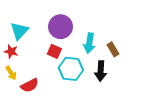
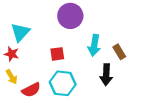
purple circle: (61, 27) -> (70, 16), moved
red square: (54, 51) -> (57, 54), turned -32
cyan hexagon: (71, 69) -> (63, 83), moved

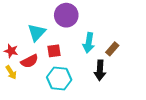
cyan triangle: (20, 32) -> (37, 33), moved
brown rectangle: (119, 52) -> (112, 49), turned 72
red semicircle: (31, 90) -> (29, 61), moved

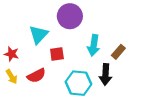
red semicircle: (29, 61) -> (36, 76), moved
cyan hexagon: (59, 78) -> (78, 83), moved

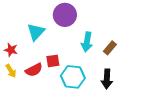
red square: (57, 54) -> (53, 61), moved
black arrow: (105, 74) -> (107, 79), moved

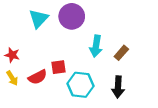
cyan triangle: (36, 32) -> (39, 19), moved

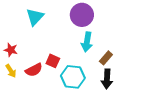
purple circle: (72, 16) -> (82, 15), moved
brown rectangle: (121, 53) -> (106, 58), moved
red square: (58, 67) -> (53, 61), turned 32

